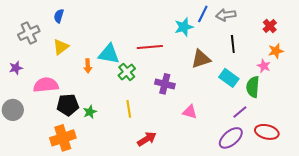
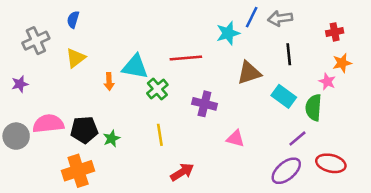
red cross: (270, 26) -> (335, 32), turned 32
pink semicircle: (46, 85) -> (48, 124), moved

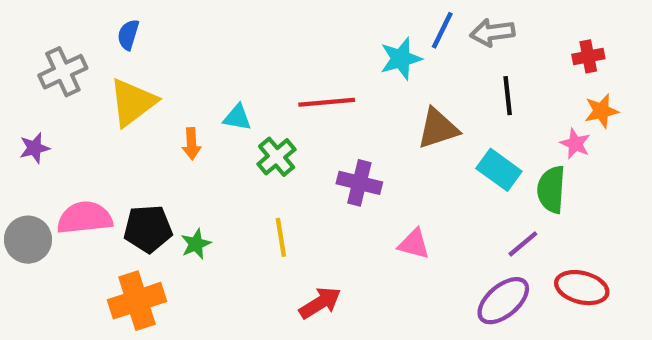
yellow triangle: (76, 58) -> (133, 102), size x1.4
cyan triangle: (135, 67) -> (237, 118), size x0.6

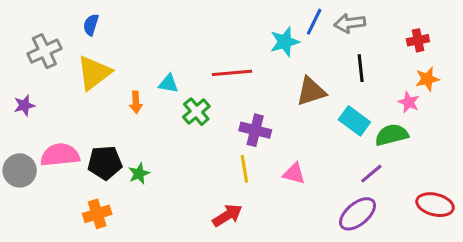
green semicircle: (551, 189) -> (392, 135), turned 72
yellow line: (281, 237) -> (244, 169), moved
red ellipse: (582, 288) -> (435, 205), moved
orange cross: (137, 301) -> (97, 214), size x0.7

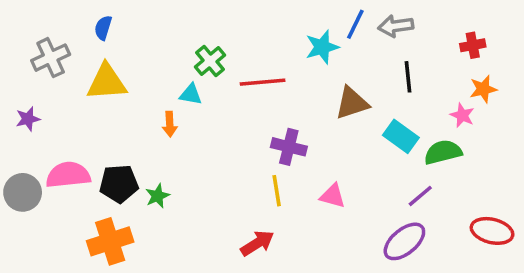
yellow triangle: (94, 73) -> (107, 82), turned 33
orange arrow: (136, 102) -> (170, 124), moved
green cross: (196, 112) -> (210, 61), moved
orange cross: (97, 214) -> (110, 241), size x1.4

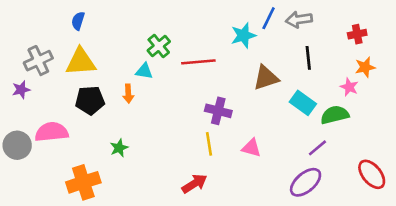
gray cross: (51, 58) -> (38, 61), moved
black pentagon: (119, 184) -> (90, 100), moved
red ellipse: (492, 231) -> (372, 174), turned 36

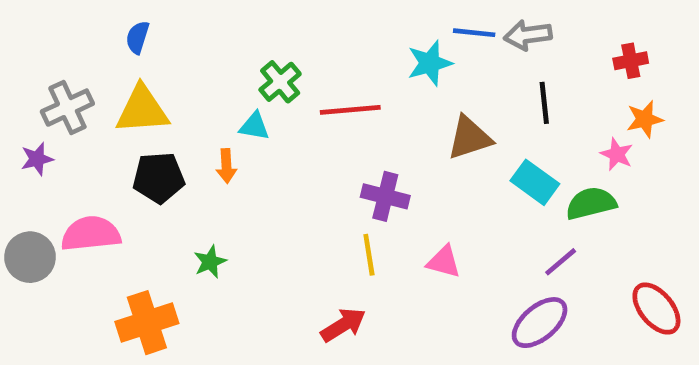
blue line: (269, 18) -> (474, 33), turned 70

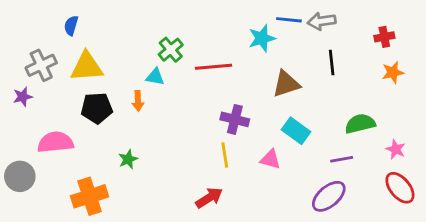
blue semicircle: (138, 37) -> (71, 25), moved
pink star: (617, 154) -> (396, 149), moved
cyan rectangle: (535, 182) -> (296, 131), moved
gray circle: (30, 257) -> (20, 176), moved
purple line: (561, 262) -> (342, 159), turned 30

